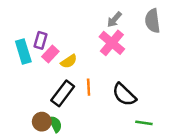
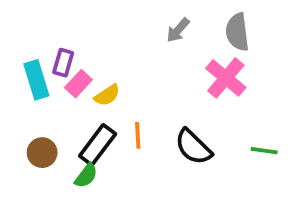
pink cross: (112, 43) -> (226, 78), moved
brown circle: (42, 122) -> (42, 153), moved
green line: (144, 123) -> (264, 151), moved
green semicircle: (55, 124) -> (86, 176), moved, turned 63

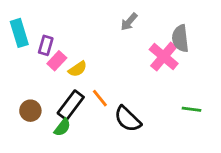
gray semicircle: (237, 32) -> (180, 38), moved
cyan rectangle: (36, 80) -> (19, 33), moved
orange line: (138, 135) -> (100, 98), turned -36
black semicircle: (193, 147) -> (128, 119), moved

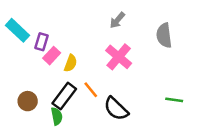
cyan rectangle: (19, 33) -> (18, 30), turned -30
pink cross: (164, 57) -> (119, 57), moved
yellow semicircle: (78, 69) -> (71, 63), turned -36
green semicircle: (62, 127) -> (57, 116), turned -48

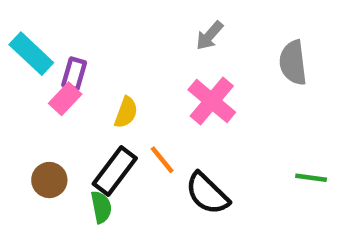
pink rectangle: (52, 56) -> (65, 99), moved

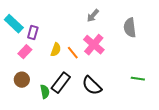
pink rectangle: (65, 99) -> (25, 52), moved
orange line: (162, 160) -> (73, 53), moved
black rectangle: (115, 171) -> (61, 83), moved

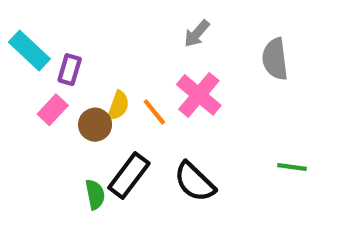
brown circle: (22, 80) -> (95, 125), moved

